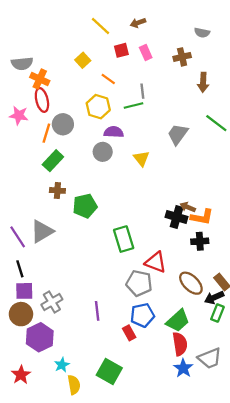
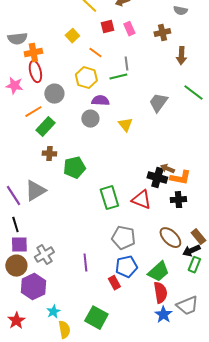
orange cross: (40, 79) -> (33, 53), turned -36
orange line: (46, 133) -> (33, 112), moved, turned 42
red triangle: (156, 262) -> (141, 200), moved

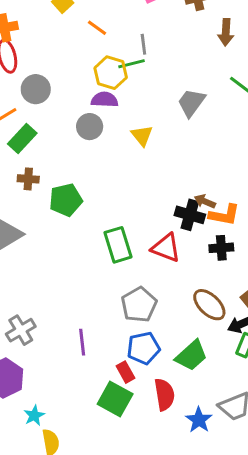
yellow hexagon: (86, 78) -> (111, 73), moved
gray pentagon: (123, 238) -> (139, 305), turned 30
red semicircle: (160, 293) -> (164, 394), moved
green square: (96, 318) -> (115, 399), moved

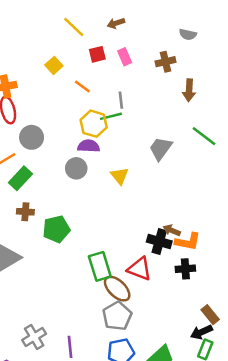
brown ellipse: (209, 305) -> (117, 289), moved
gray cross: (21, 330) -> (34, 337), moved

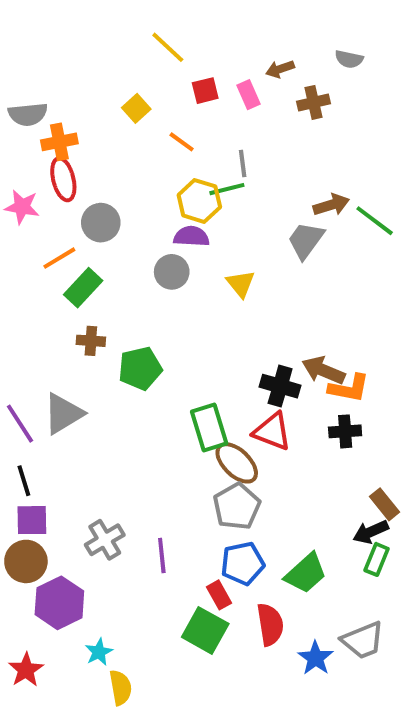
brown arrow: (116, 23) -> (280, 69), moved
brown arrow: (189, 90) -> (331, 205), moved, turned -110
brown arrow: (172, 230) -> (323, 370), size x1.5
black cross: (159, 242) -> (280, 386), moved

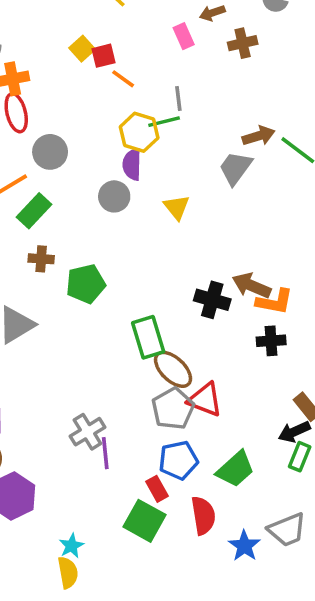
red square: (205, 91) -> (104, 56), moved
purple semicircle: (191, 236) -> (132, 164), turned -92
red triangle: (272, 431) -> (205, 400), moved
gray cross: (105, 540) -> (87, 432), moved
cyan star: (99, 652) -> (71, 546), moved

